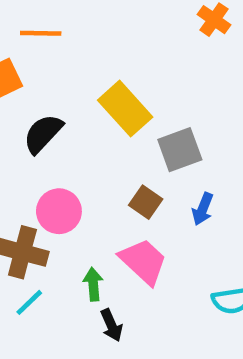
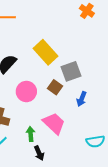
brown square: (146, 202) -> (55, 87), moved
pink circle: (59, 211) -> (26, 92), moved

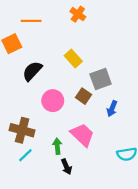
orange cross: (87, 11) -> (78, 14), moved
yellow rectangle: (45, 52) -> (73, 59), size x0.7

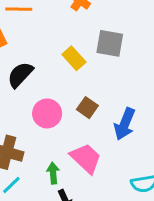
gray square: (101, 79) -> (110, 43), moved, turned 30
blue arrow: (112, 109) -> (125, 124), size x1.5

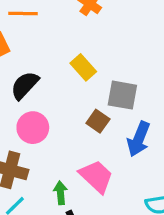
gray square: (110, 43) -> (122, 95), moved
pink circle: (47, 113) -> (33, 128), moved

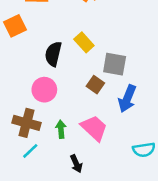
black semicircle: (25, 85) -> (53, 54), moved, turned -30
green arrow: (60, 193) -> (61, 129), moved

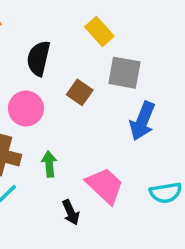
yellow rectangle: (84, 42) -> (99, 31), moved
brown square: (95, 85) -> (80, 92), moved
pink trapezoid: (94, 128) -> (105, 186), moved

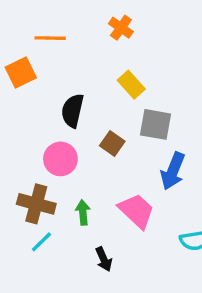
pink trapezoid: (105, 186) -> (136, 211), moved

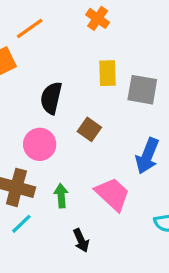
orange line: (50, 38) -> (30, 28), turned -36
yellow rectangle: (131, 85) -> (108, 73), turned 40
gray square: (155, 124) -> (142, 90), moved

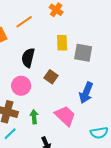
orange line: (30, 28) -> (24, 22), moved

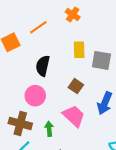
brown square: (51, 77) -> (76, 86), moved
pink trapezoid: (65, 116) -> (74, 116), moved

